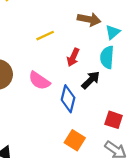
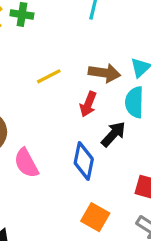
brown arrow: (89, 19) -> (104, 73), moved
pink semicircle: (39, 81) -> (26, 163), moved, turned 30

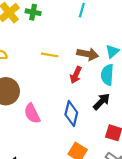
yellow line: (49, 76) -> (50, 55), turned 35
black arrow: (113, 134) -> (102, 102), moved

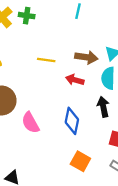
red arrow: (76, 75) -> (75, 80), turned 84
black arrow: (102, 102) -> (103, 107), turned -54

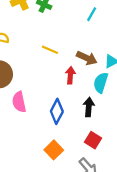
red arrow: (75, 80) -> (70, 75), turned 63

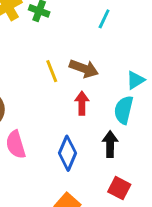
yellow line: (50, 50) -> (52, 71), turned 49
brown arrow: (87, 58) -> (84, 69), moved

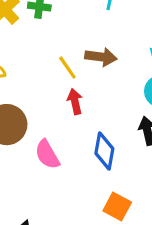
red arrow: (82, 103) -> (75, 102), moved

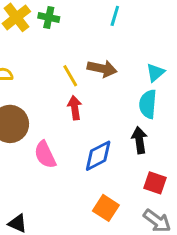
blue diamond: (104, 151) -> (98, 156), turned 48

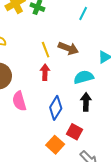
cyan semicircle: (148, 104) -> (84, 77), moved, turned 60
blue diamond: (98, 156) -> (56, 108), turned -40
red square: (155, 183) -> (74, 132), moved

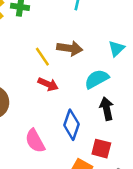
red arrow: (45, 72) -> (48, 84), turned 126
pink semicircle: (19, 101) -> (35, 141), moved

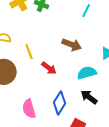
yellow line: (42, 57) -> (29, 52), moved
black arrow: (107, 109) -> (89, 97), turned -54

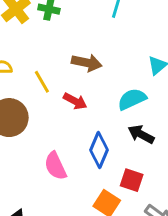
brown arrow: (72, 45) -> (87, 63), moved

